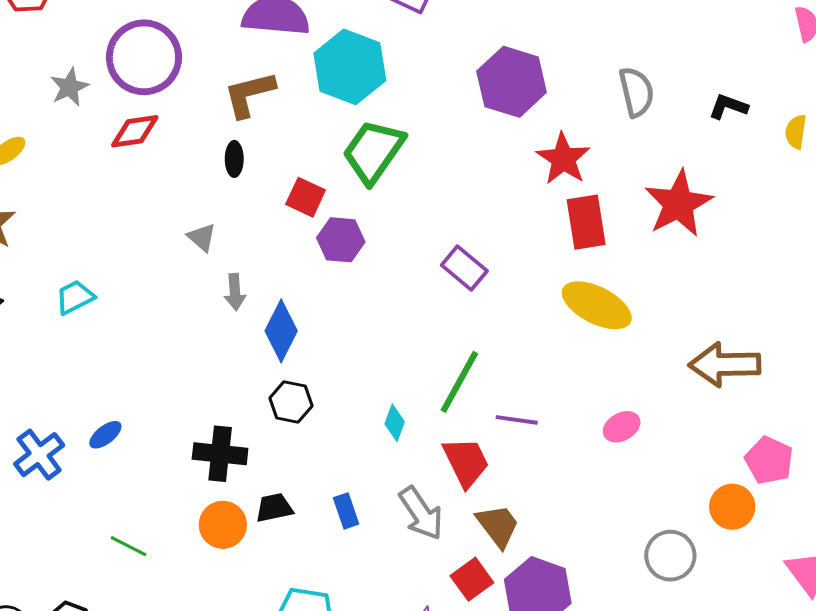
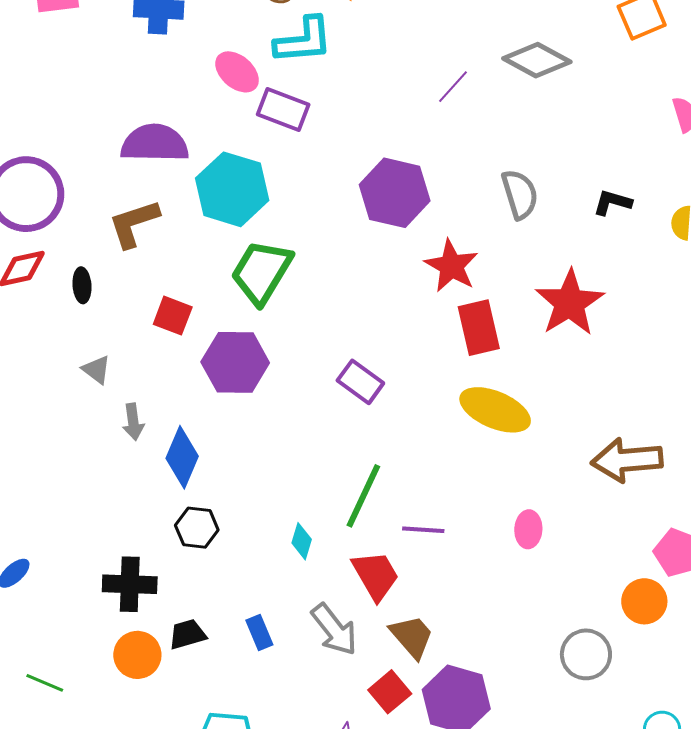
black ellipse: (234, 159) -> (82, 285), moved
red square: (306, 197) -> (173, 316), moved
purple hexagon: (341, 240) -> (235, 362), size x1.4
pink ellipse: (622, 427) -> (528, 529), turned -54

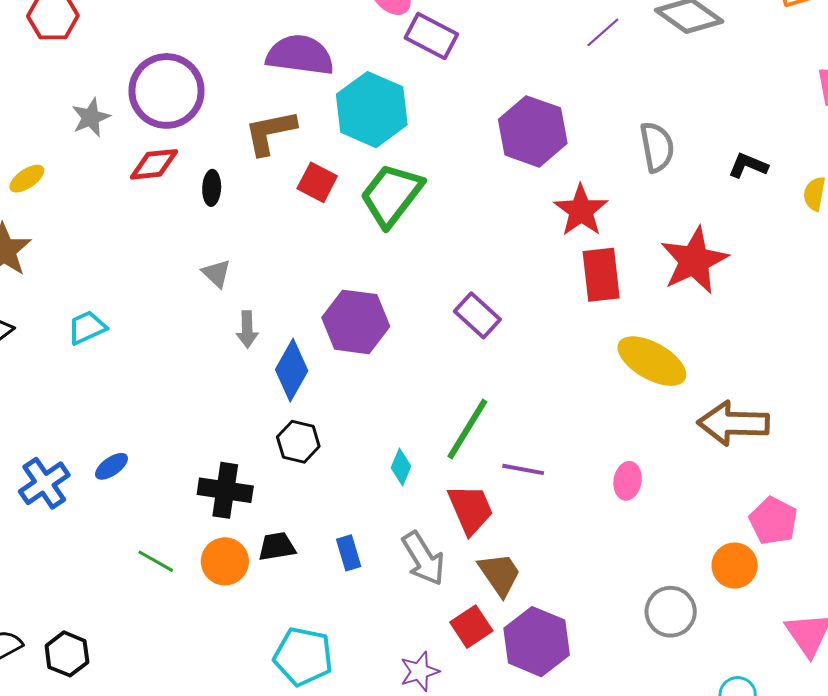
red square: (173, 316) -> (317, 182), moved
purple hexagon: (235, 362) -> (356, 322), moved
yellow ellipse: (495, 410) -> (652, 361), moved
green line: (45, 683) -> (156, 561), moved

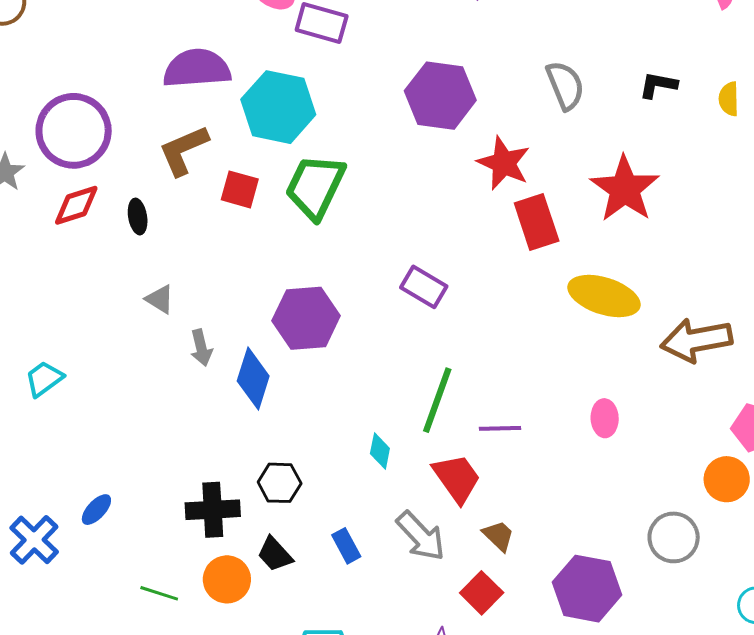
black hexagon: (298, 442) -> (280, 483), moved
black trapezoid: (277, 547) -> (275, 554), turned -111
brown trapezoid: (500, 574) -> (498, 536), size x0.7
purple hexagon: (537, 642) -> (587, 589), moved

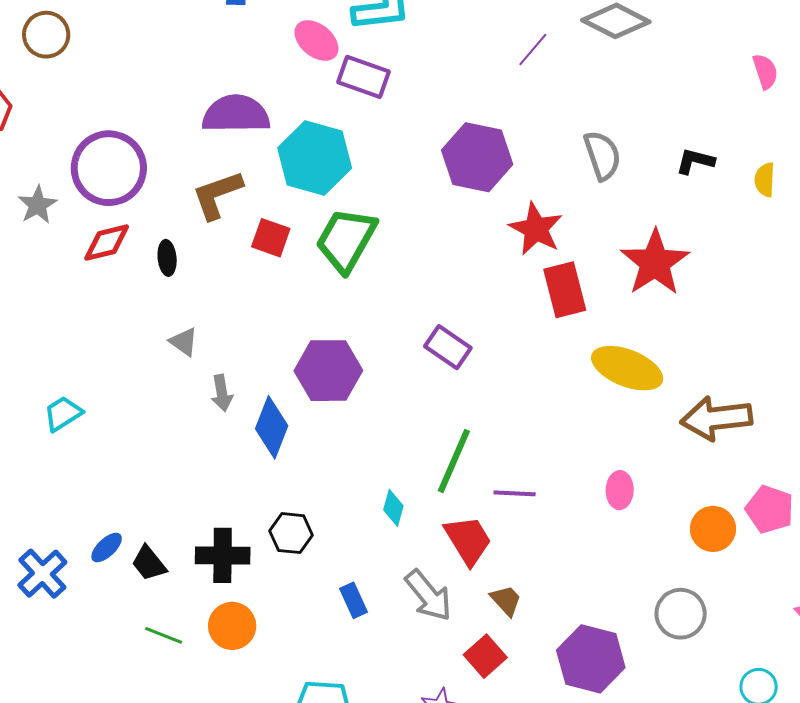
orange circle: (727, 479) -> (713, 529), moved
black trapezoid: (275, 554) -> (149, 563), moved

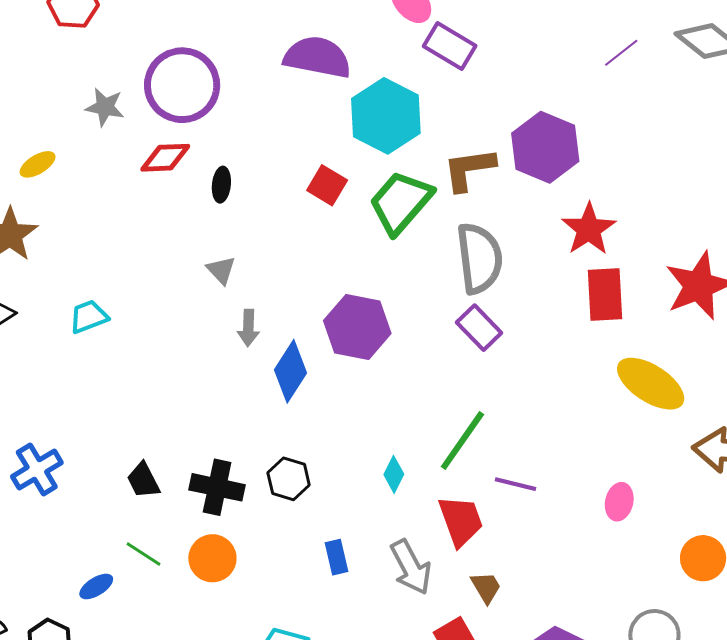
gray semicircle: (602, 155) -> (479, 258), moved, size x1.4
brown L-shape: (217, 195) -> (469, 169), moved
gray star: (37, 205) -> (105, 107), turned 30
blue ellipse: (107, 548) -> (96, 587), moved

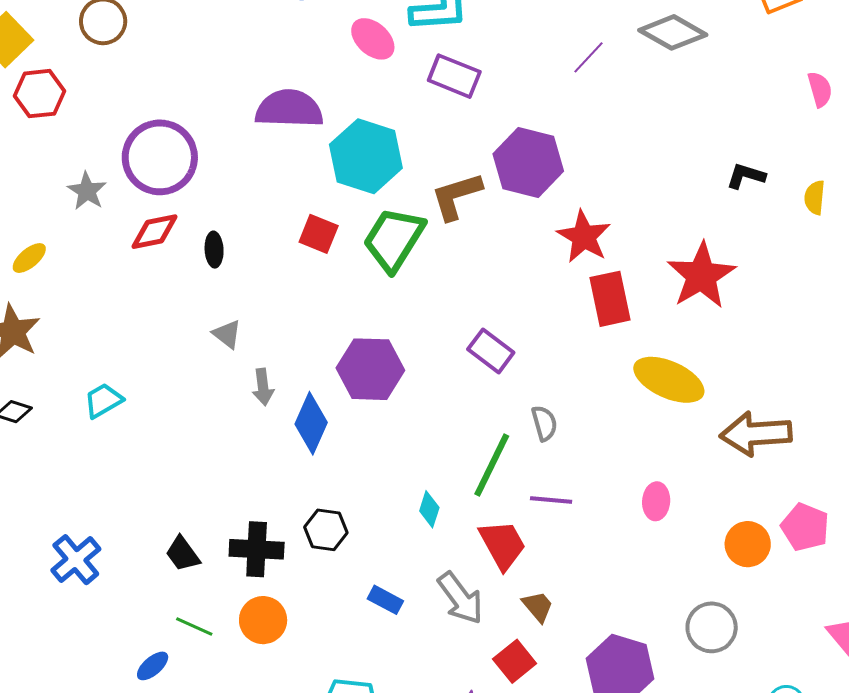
purple rectangle: (450, 46) -> (454, 76), moved
gray star: (105, 107) -> (87, 191), turned 30
gray semicircle: (479, 258) -> (544, 423), moved, size x0.5
blue rectangle: (337, 557) -> (385, 600), turned -40

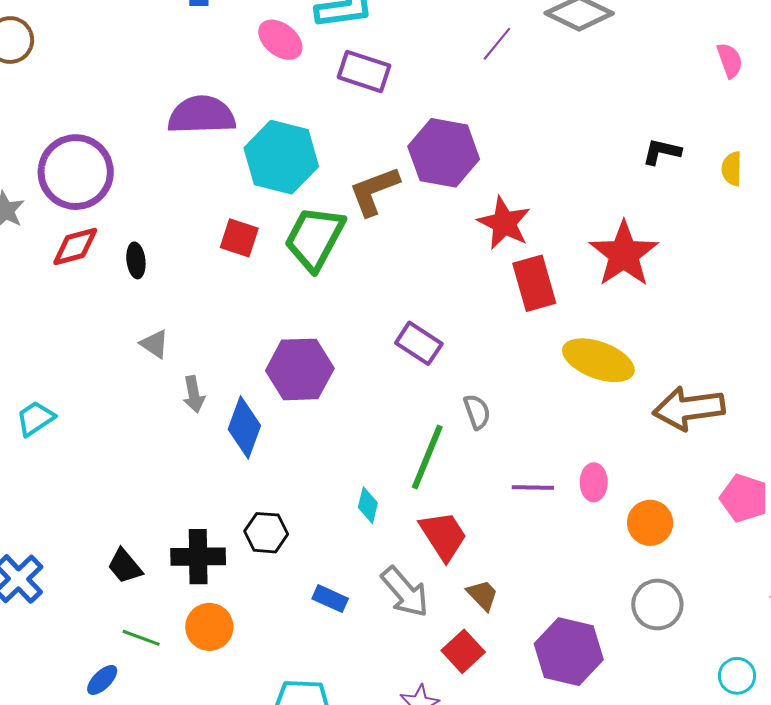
purple line: (551, 500) -> (533, 487), moved
orange circle: (748, 544) -> (650, 523), moved

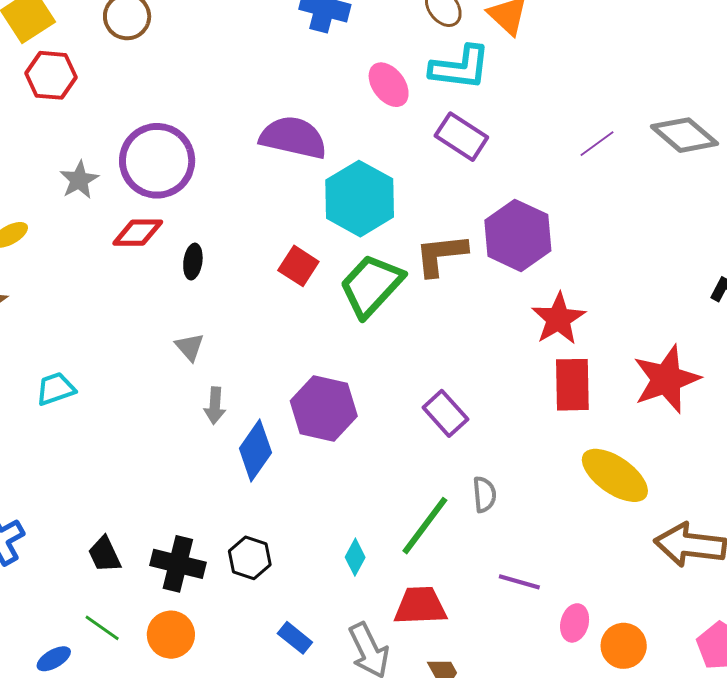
pink ellipse: (594, 482) -> (575, 623), moved
red trapezoid: (443, 536) -> (420, 606), turned -74

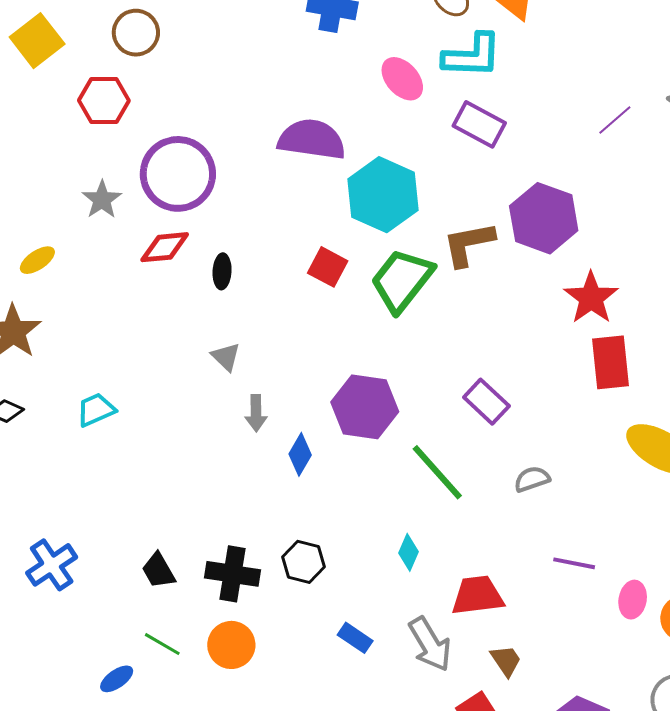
red hexagon: (51, 75) -> (104, 100), moved
blue diamond: (255, 450) -> (300, 454), size x0.7
gray semicircle: (484, 494) -> (532, 479), turned -99
green line: (425, 526) -> (437, 472), moved, turned -74

